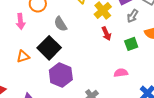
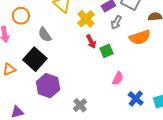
green square: (131, 44) -> (107, 51), moved
pink semicircle: (121, 73) -> (118, 78), moved, turned 128

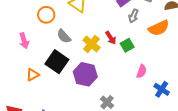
orange circle: (21, 16) -> (46, 15), moved
yellow cross: (86, 19) -> (91, 44), moved
purple hexagon: (48, 86) -> (85, 74), moved

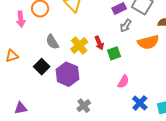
gray semicircle: (64, 36) -> (52, 42), moved
pink arrow: (24, 41) -> (21, 19), moved
black square: (57, 62) -> (42, 67), moved, size x0.7
orange triangle: (33, 75) -> (12, 56), moved

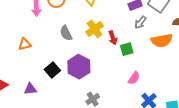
yellow cross: (79, 46) -> (95, 29), moved
black square: (42, 67) -> (52, 70), moved
purple triangle: (21, 108) -> (30, 89), moved

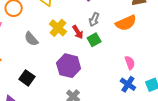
gray arrow: (140, 22) -> (94, 19), moved
purple hexagon: (79, 67) -> (69, 66), moved
pink semicircle: (134, 78) -> (130, 63), moved, turned -40

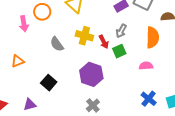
orange semicircle: (126, 23) -> (153, 37), turned -70
yellow cross: (58, 28) -> (84, 36), turned -30
pink semicircle: (130, 63) -> (146, 66), moved, turned -80

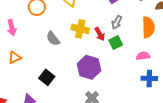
pink arrow: (24, 24) -> (12, 28), moved
blue cross: (149, 99) -> (149, 78), moved, turned -35

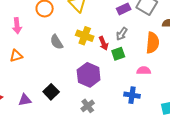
black square: (47, 77) -> (51, 92), moved
blue cross: (149, 78) -> (132, 95), moved

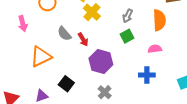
yellow cross: (85, 36) -> (92, 12), moved, turned 30
red arrow: (104, 43) -> (83, 39), moved
orange triangle: (16, 56) -> (41, 57), moved, size x1.6

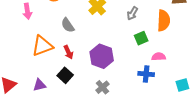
green square: (127, 36) -> (141, 38), moved
red arrow: (83, 39) -> (68, 52), moved
pink semicircle: (155, 49) -> (159, 57), moved

